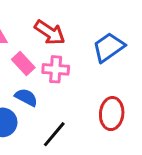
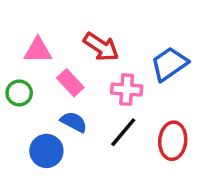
pink cross: (56, 69) -> (127, 90), moved
black line: (54, 134) -> (123, 132), moved

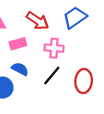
blue trapezoid: (169, 64) -> (75, 17), moved
pink rectangle: (70, 83) -> (18, 44), turned -63

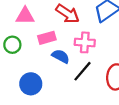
blue semicircle: (20, 69) -> (61, 56), moved

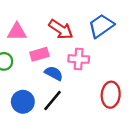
black line: (82, 71) -> (53, 101), moved

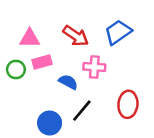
pink rectangle: (39, 54) -> (42, 62), moved
black line: (53, 101) -> (82, 111), moved
blue circle: (23, 102) -> (50, 123), moved

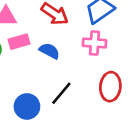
pink cross: (94, 67) -> (94, 43), moved
blue semicircle: (68, 82) -> (49, 51), moved

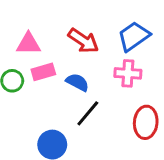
black line: (61, 93) -> (88, 113), moved

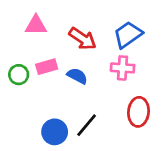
pink triangle: (28, 44) -> (36, 25), moved
black line: (88, 113) -> (87, 125), moved

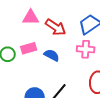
pink triangle: (36, 25) -> (31, 17), moved

